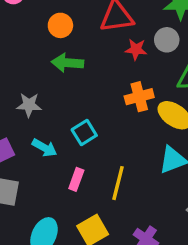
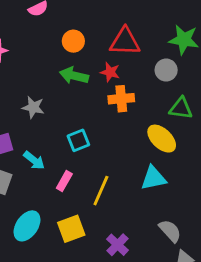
red star: (136, 49) -> (110, 72), moved
orange cross: (139, 97) -> (121, 99), moved
cyan arrow: (44, 148) -> (34, 160), moved

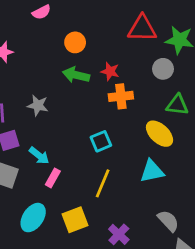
red triangle: (125, 42) -> (142, 28), moved
cyan square: (78, 140) -> (101, 141), moved
pink rectangle: (64, 181) -> (53, 178), moved

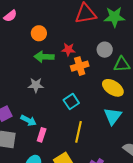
gray circle: (163, 69) -> (105, 50), moved
gray star: (38, 105) -> (36, 85), moved
cyan triangle: (152, 171) -> (113, 116), turned -30

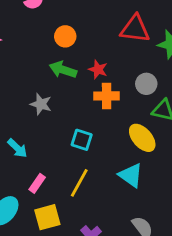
cyan square: (71, 102) -> (82, 140), turned 35
cyan triangle: (113, 116) -> (131, 175), turned -48
pink rectangle: (42, 135) -> (37, 183), moved

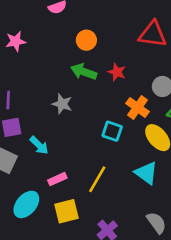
orange cross: (107, 96) -> (137, 108), moved, turned 35
cyan square: (82, 140) -> (112, 131), moved
pink rectangle: (37, 183) -> (57, 179), turned 30

